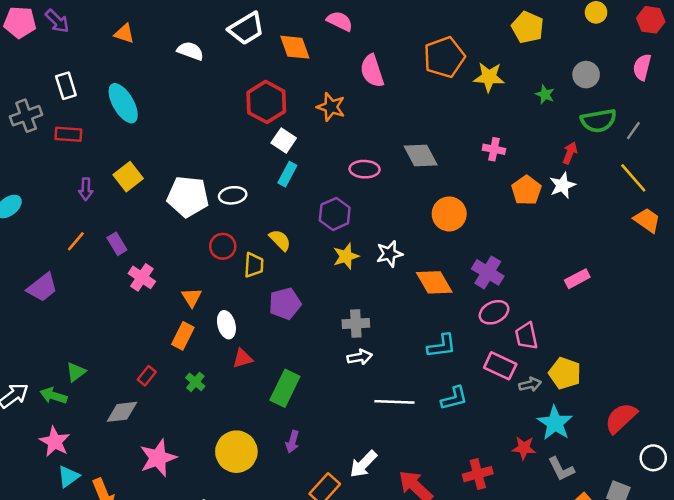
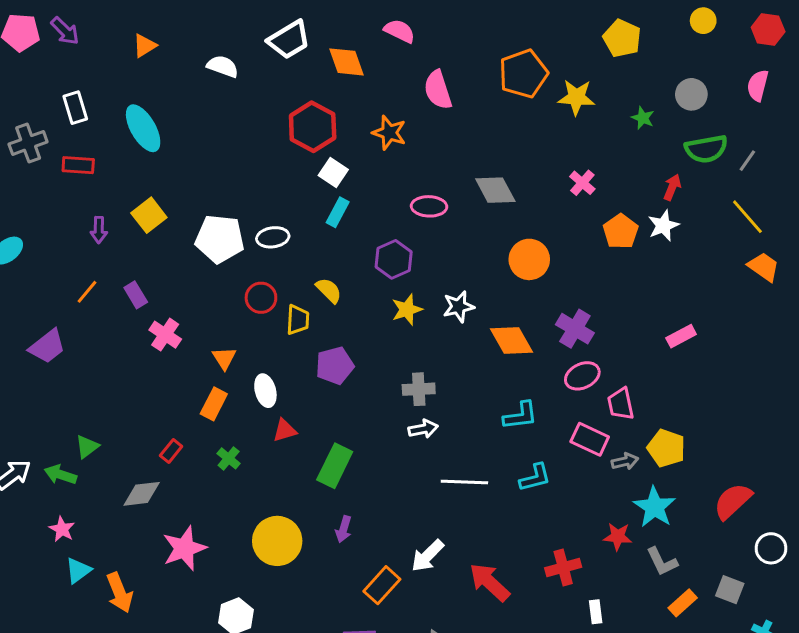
orange triangle: (124, 34) -> (145, 46), turned -50
pink cross: (494, 149) -> (582, 183), turned 30
pink star: (55, 442) -> (62, 529), size x0.7

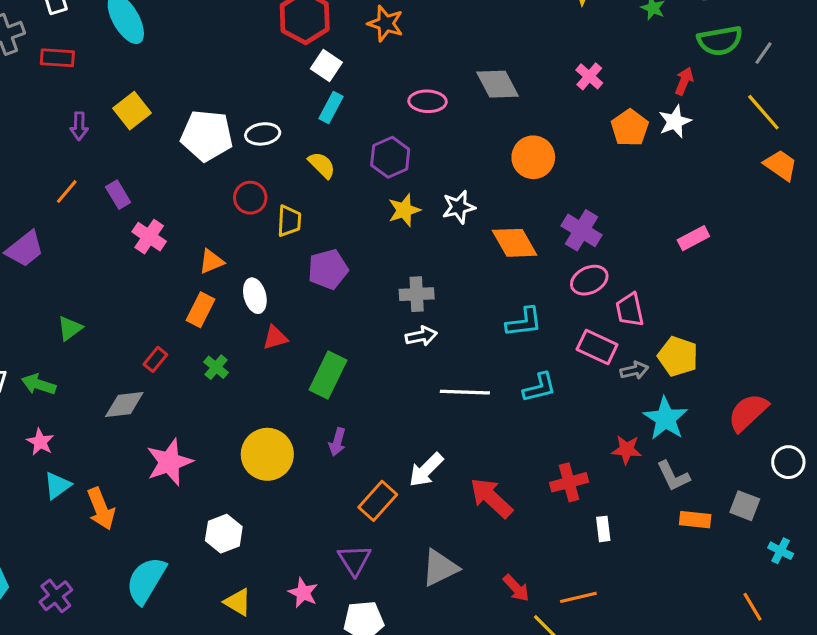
yellow semicircle: (329, 290) -> (322, 165), moved
orange triangle: (224, 358) -> (211, 261), turned 40
green triangle: (87, 447) -> (70, 328), moved
orange rectangle: (683, 603) -> (695, 520), turned 48

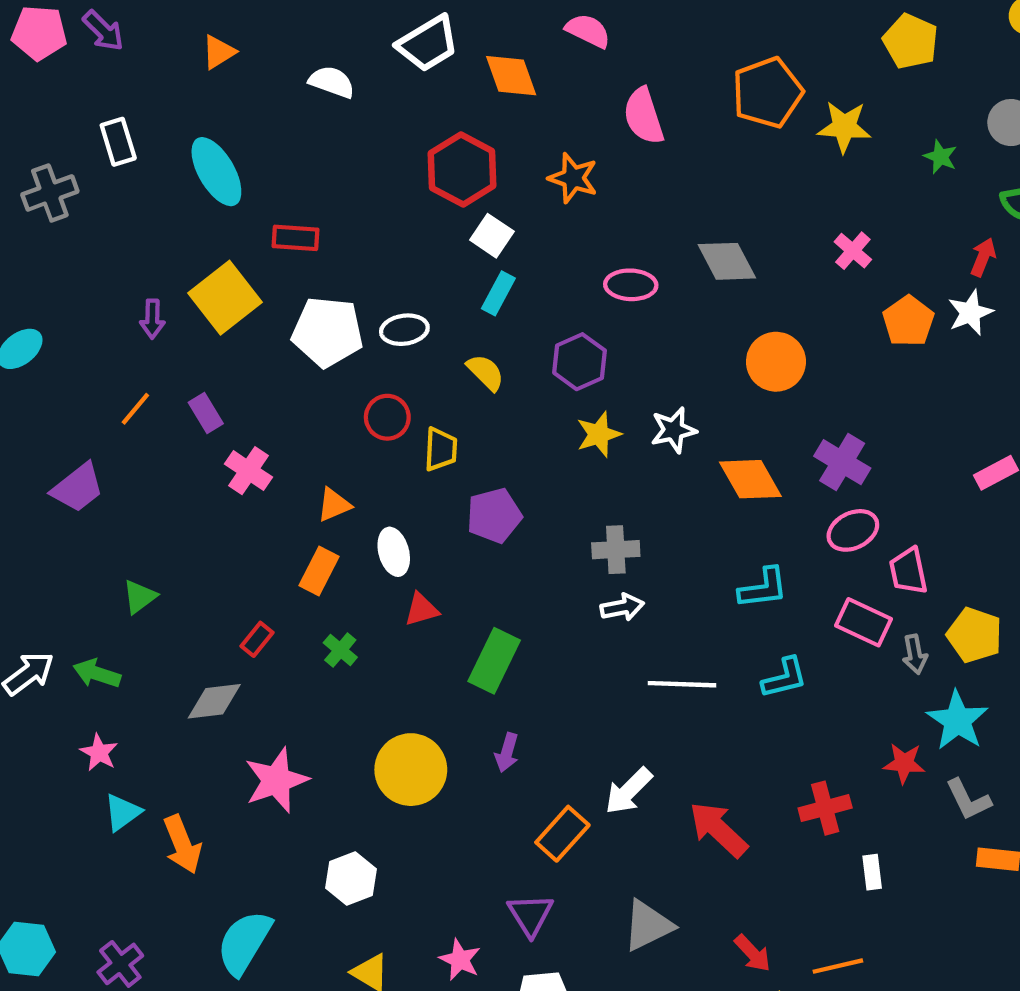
red rectangle: (57, 58) -> (295, 238), moved
yellow square: (132, 111) -> (225, 298), size x1.4
gray arrow: (634, 370) -> (915, 654), turned 92

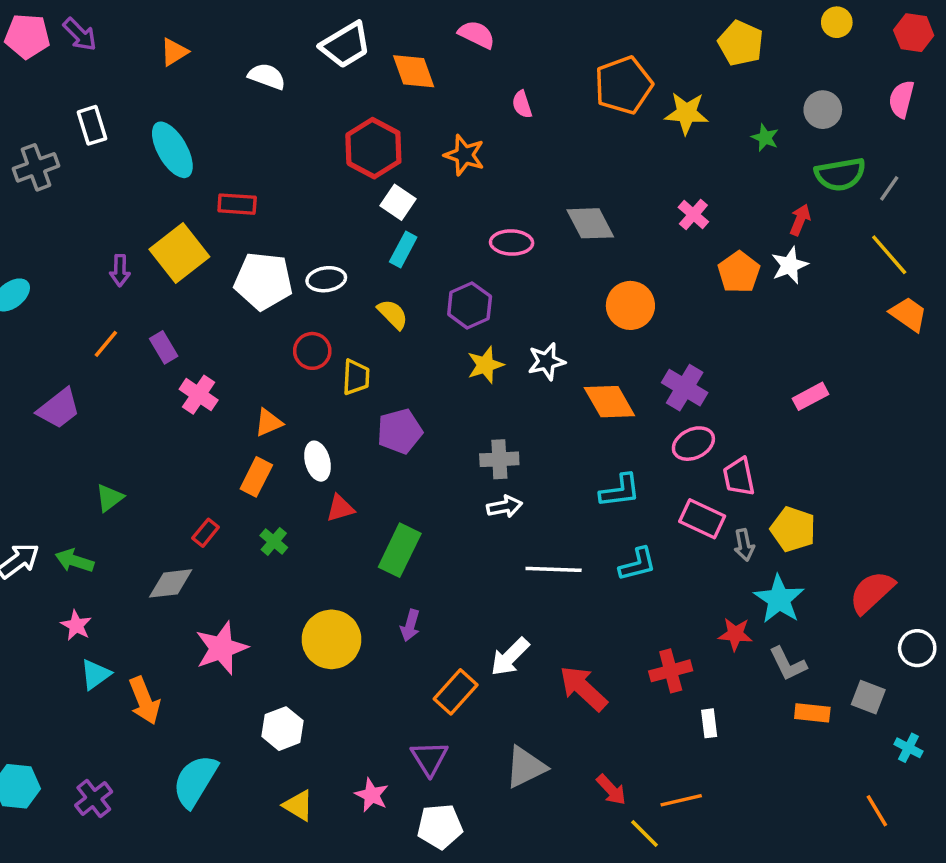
pink semicircle: (644, 116) -> (522, 104), size x0.6

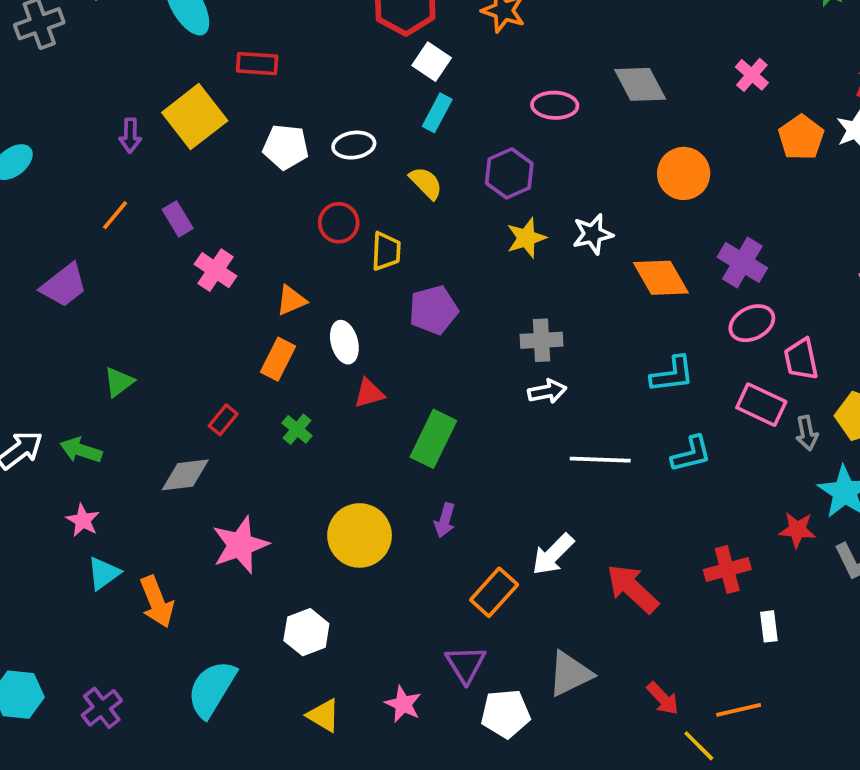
white pentagon: (263, 281) -> (286, 147), size x0.7
white pentagon: (440, 826) -> (505, 714), moved

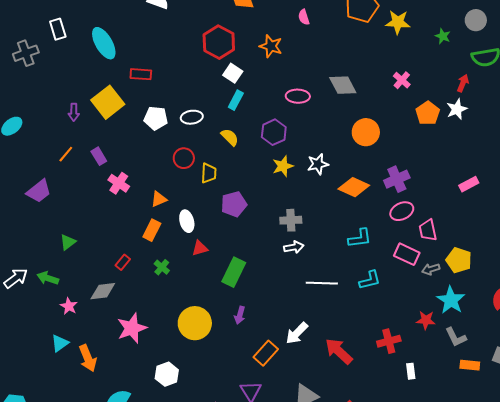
purple cross: (742, 263) -> (397, 179), turned 35
orange diamond: (661, 278) -> (354, 187), turned -36
gray arrow: (807, 433) -> (431, 269), turned 84
pink star: (83, 520) -> (69, 306), moved

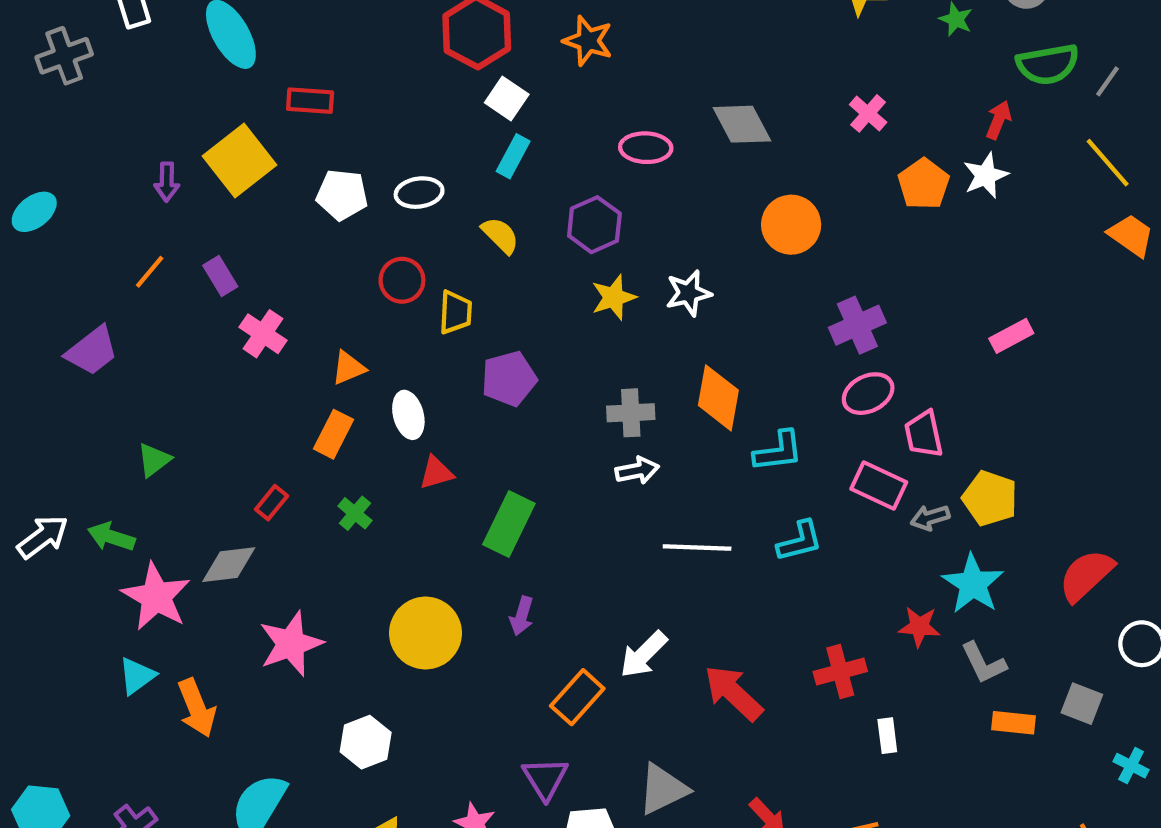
orange diamond: (354, 187) -> (718, 398), moved, turned 76
pink star: (69, 306) -> (156, 597), size x1.8

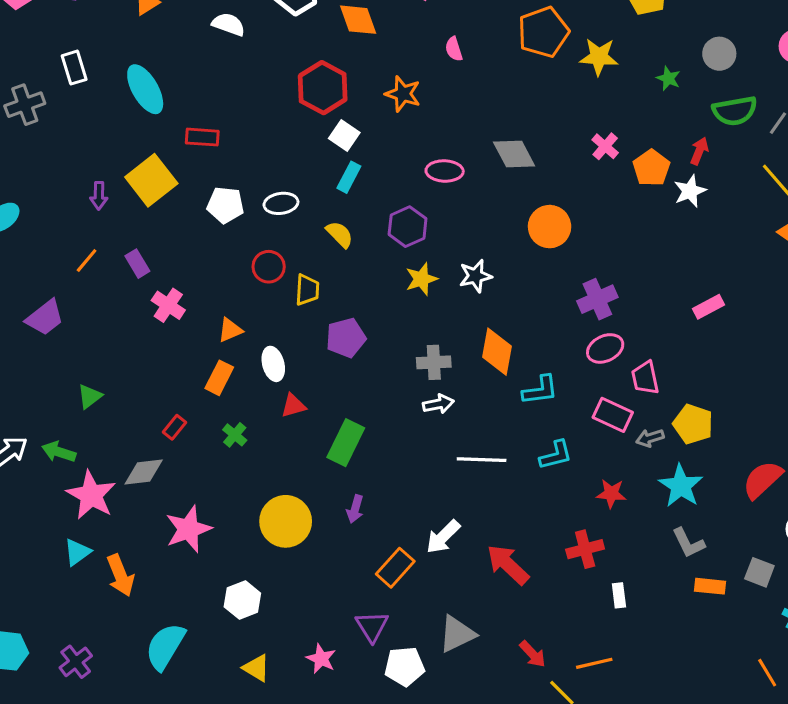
orange pentagon: (924, 184) -> (651, 168), moved
red star: (919, 627) -> (611, 494), moved

